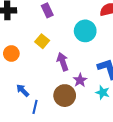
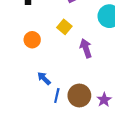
purple star: (80, 80) -> (104, 100), moved
brown circle: (65, 96) -> (79, 95), moved

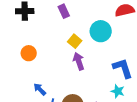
yellow square: (64, 27) -> (75, 41), moved

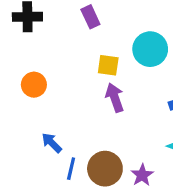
yellow square: (75, 41) -> (108, 65), turned -32

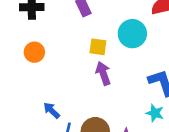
orange circle: (34, 85) -> (34, 52), moved

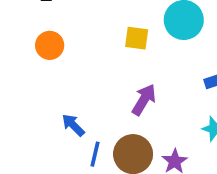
purple arrow: (103, 73) -> (144, 100), moved, turned 50

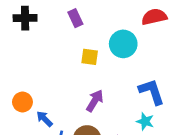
orange circle: (50, 45) -> (22, 102), moved

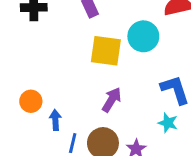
yellow square: (90, 57) -> (106, 51), size x1.6
blue arrow: (44, 119) -> (55, 120), turned 42

